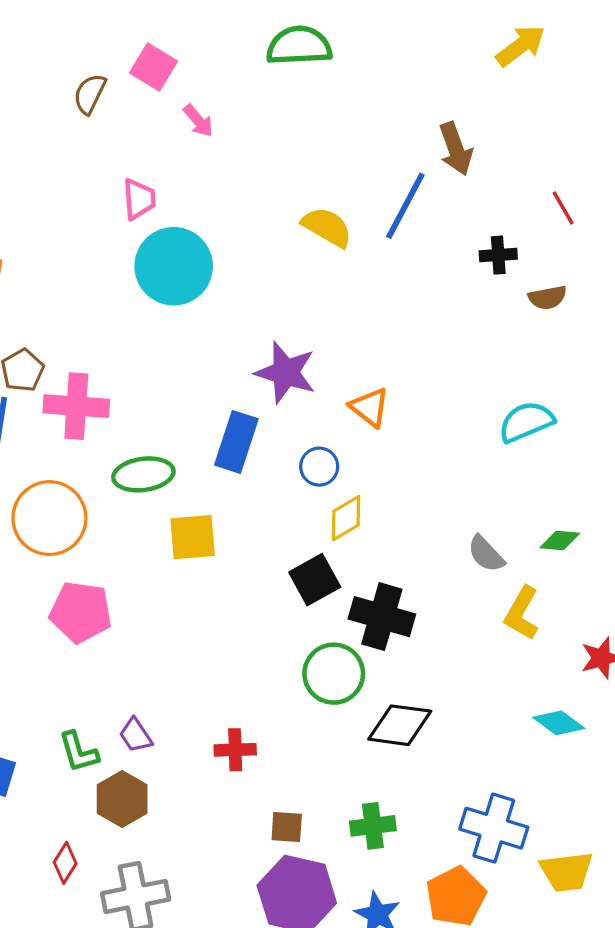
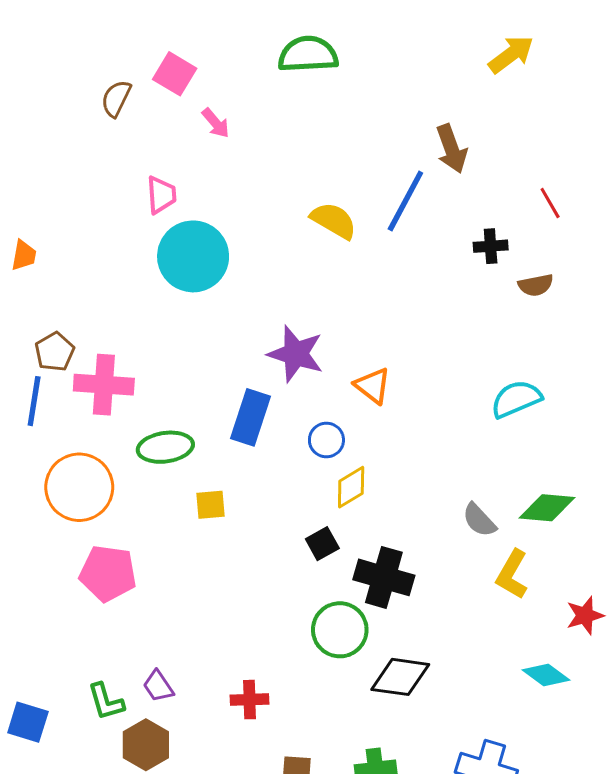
yellow square: (193, 537) -> (211, 505), size x0.7
green diamond: (560, 540) -> (547, 508), size x1.5
black square: (315, 580) -> (322, 544), size x0.7

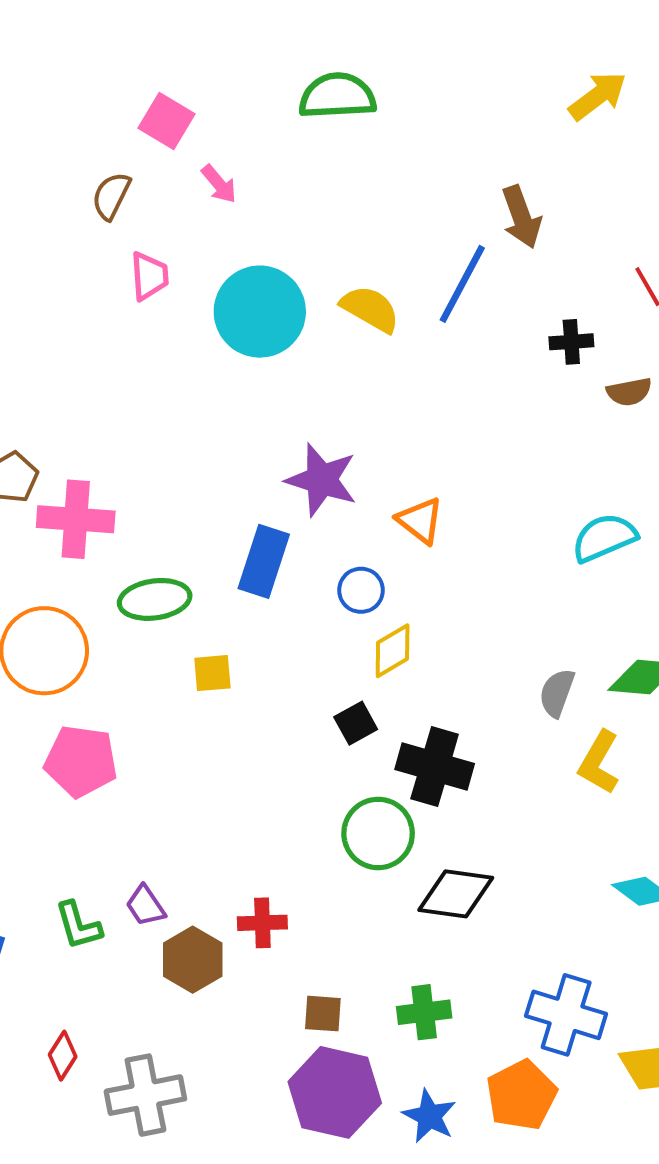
brown semicircle: (116, 98) -> (111, 196), moved
cyan circle: (193, 256) -> (260, 312), moved
gray semicircle: (479, 520) -> (557, 693), turned 63
brown hexagon: (146, 745) -> (193, 960), moved

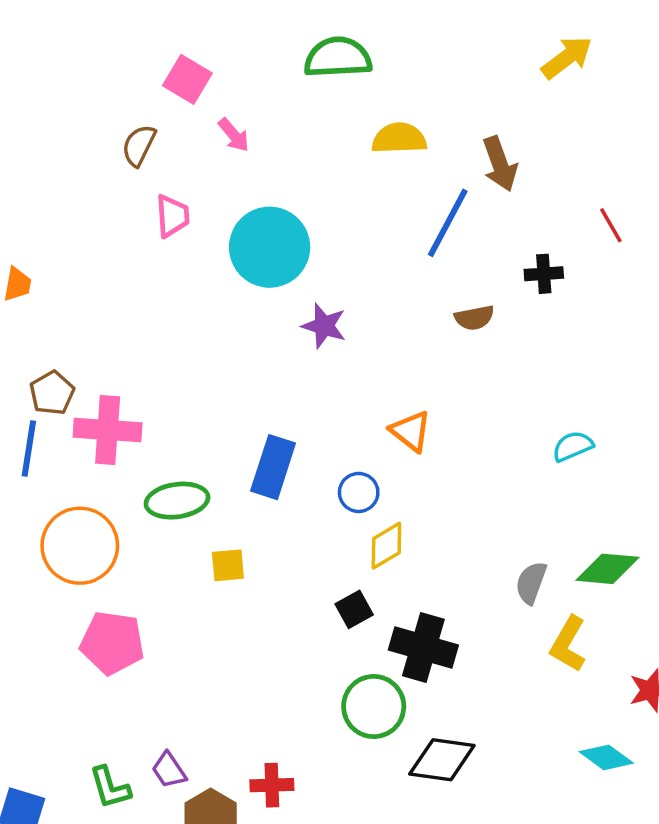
yellow semicircle: (370, 309) -> (399, 138), moved, turned -32
brown semicircle: (629, 392) -> (474, 318), moved
purple star: (322, 480) -> (324, 326), moved, size x0.7
cyan semicircle: (604, 538) -> (573, 446), size x0.7

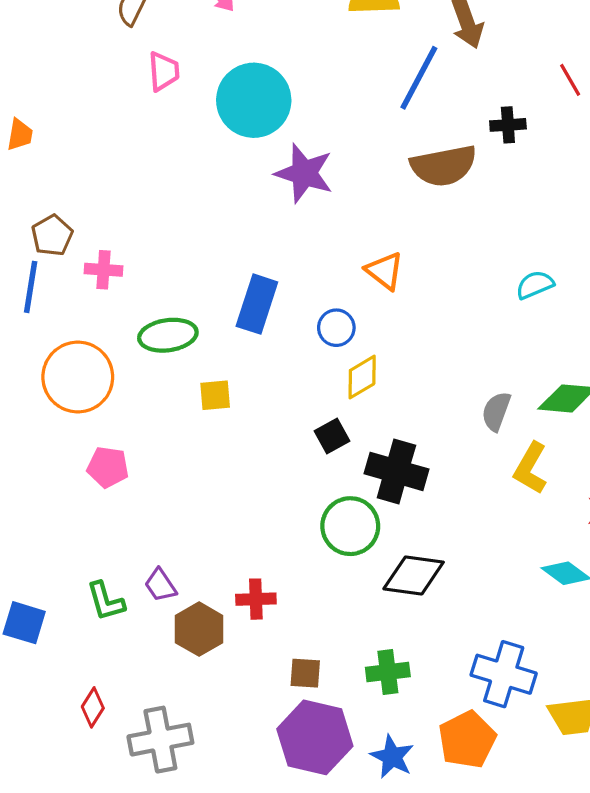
brown semicircle: (474, 318) -> (444, 166), size x1.8
purple star: (324, 326) -> (304, 173), size x1.4
pink cross: (108, 430) -> (104, 270), size x0.6
pink pentagon: (112, 643) -> (108, 467), size x0.7

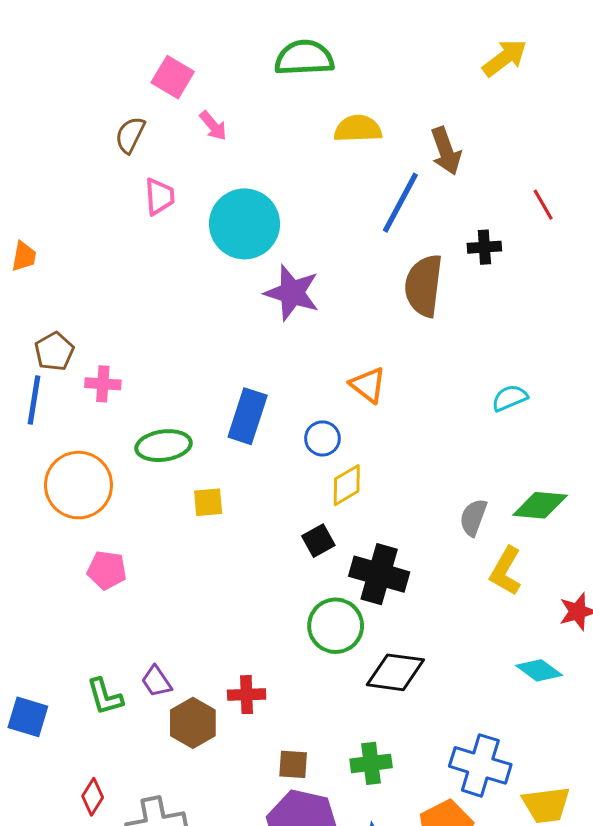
brown semicircle: (444, 166) -> (424, 286), turned 108

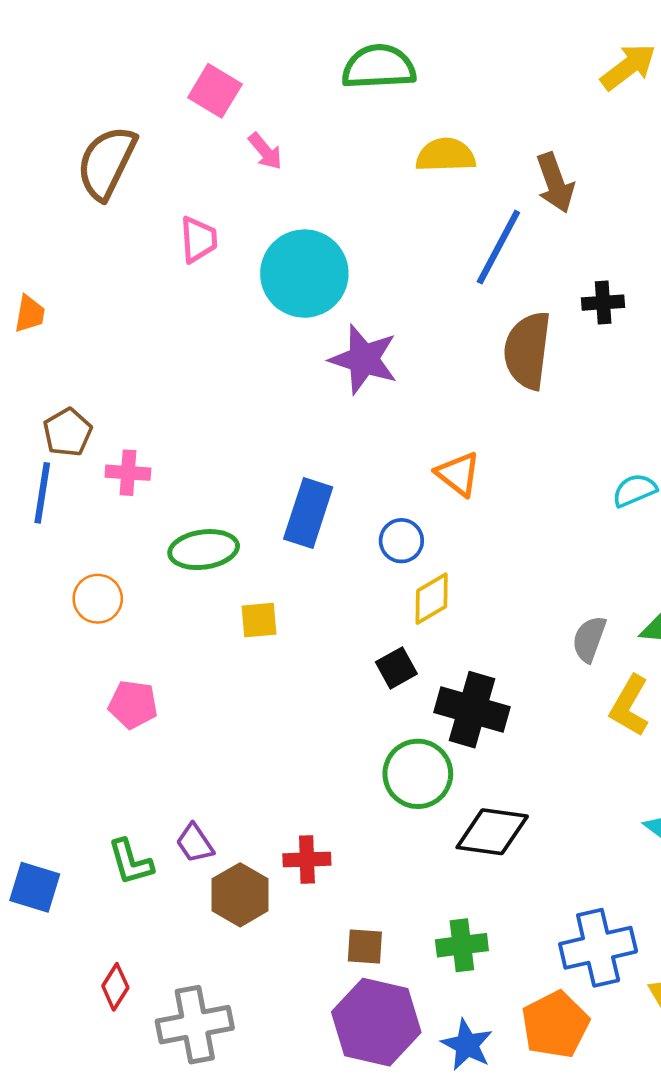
brown semicircle: (130, 135) -> (107, 163), moved, size x1.6
orange circle: (79, 485) -> (98, 599), size x0.6
blue cross: (480, 765) -> (598, 948), turned -30

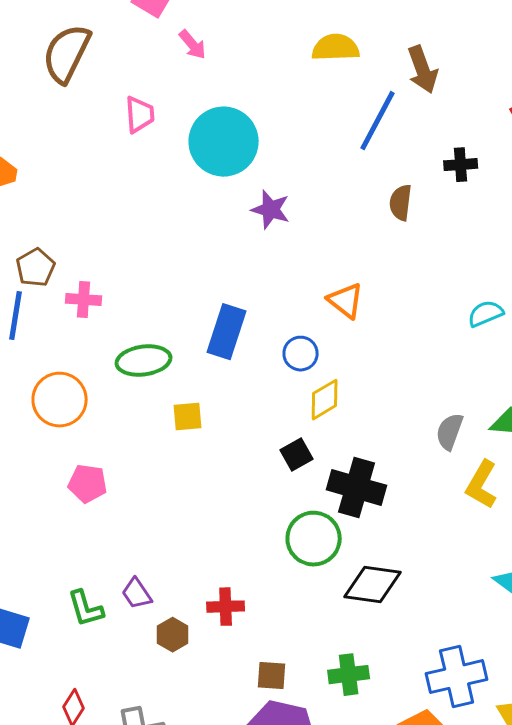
brown semicircle: (527, 350) -> (401, 203), size x0.6
purple star: (364, 359) -> (271, 210), size x0.7
orange circle: (98, 599) -> (60, 400), size x1.4
brown hexagon: (240, 895) -> (173, 635), size x0.7

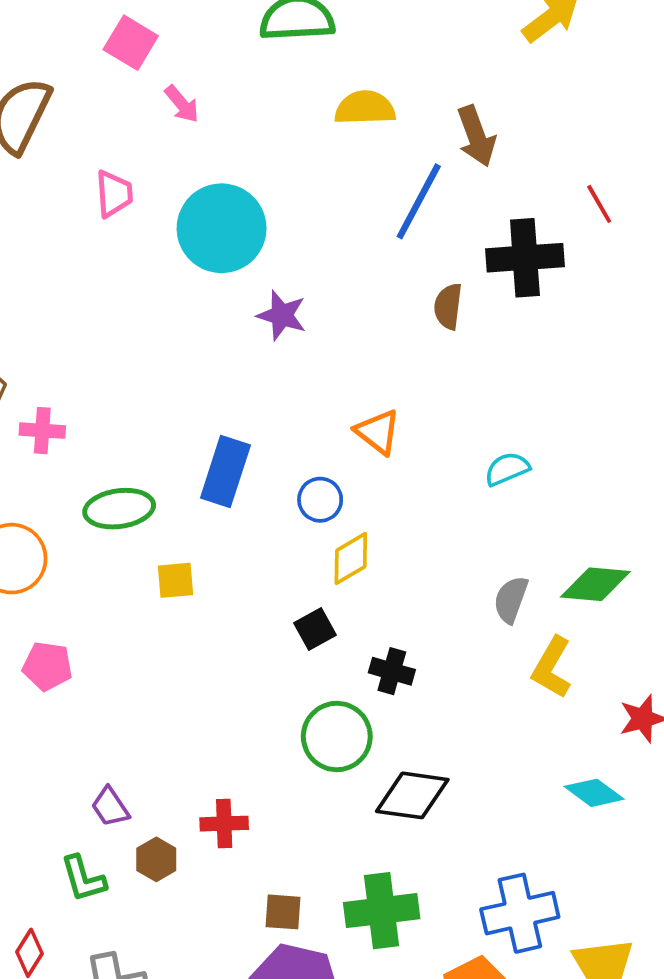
black cross: (461, 165) -> (525, 258), size x1.8
cyan semicircle: (486, 314) -> (507, 469), moved
black cross: (357, 488) -> (392, 671), size x0.6
green L-shape: (86, 609) -> (83, 879), moved
green cross: (349, 675) -> (382, 911), size x1.4

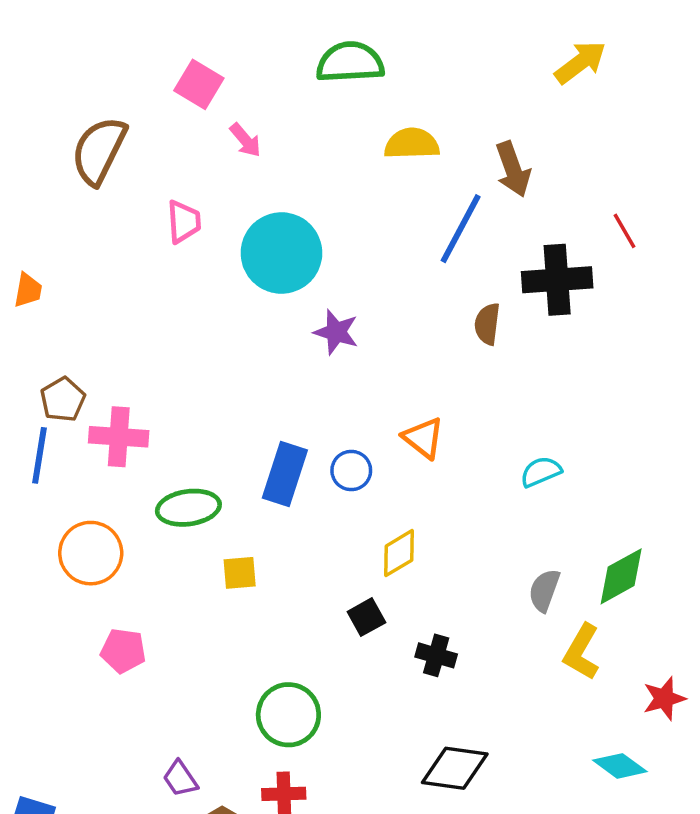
pink cross: (42, 431) -> (119, 437), size x1.4
blue circle: (320, 500) -> (351, 471), moved
green diamond: (595, 584) -> (621, 576), turned -34
green circle: (337, 737) -> (288, 715), moved

